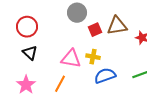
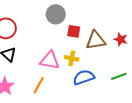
brown triangle: (117, 26) -> (96, 40), moved
red square: (95, 30) -> (74, 31), turned 32

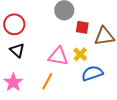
yellow cross: (72, 58) -> (80, 54), turned 32

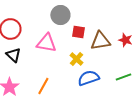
pink triangle: (58, 56) -> (46, 43), moved

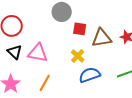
pink triangle: (46, 43) -> (38, 53), moved

